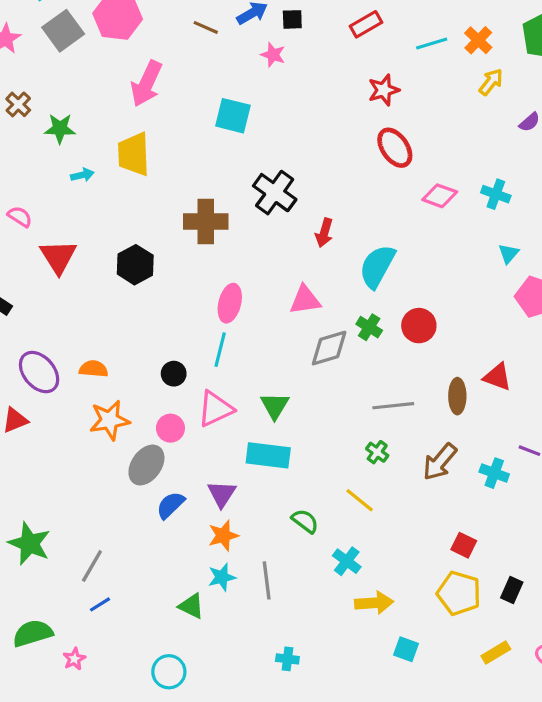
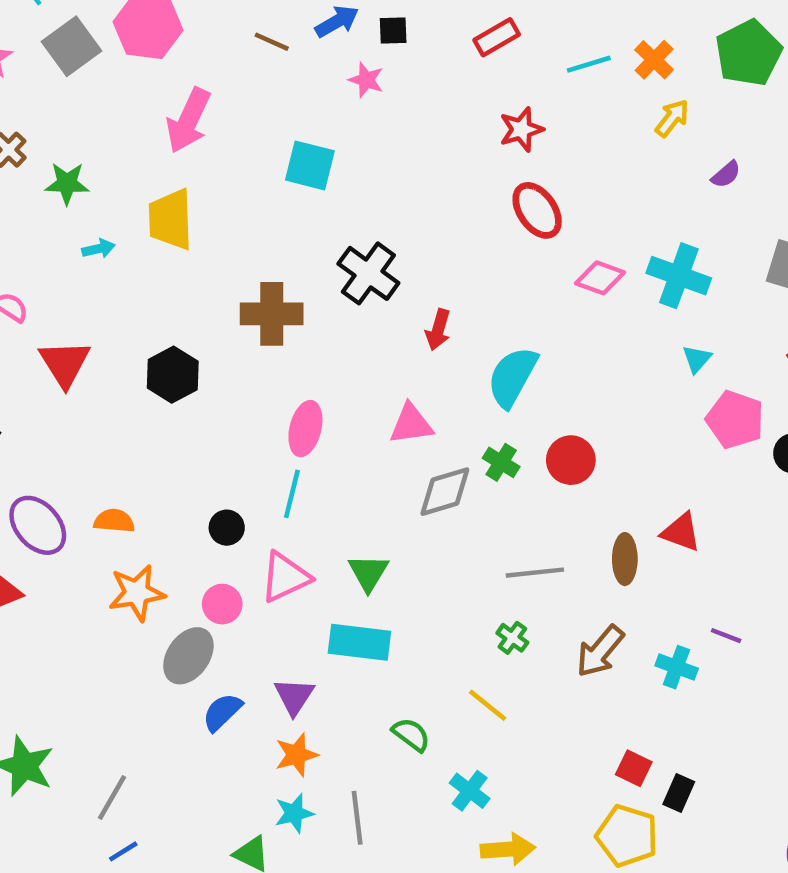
cyan cross: (496, 194) -> (679, 276), size x1.5
black rectangle: (512, 590) -> (679, 793), moved

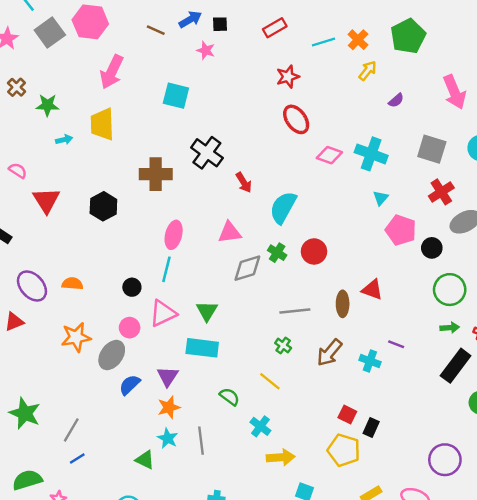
red arrow: (438, 330) -> (244, 182), turned -48
orange star: (137, 593) -> (76, 337), moved
cyan star: (294, 813) -> (168, 438), turned -30

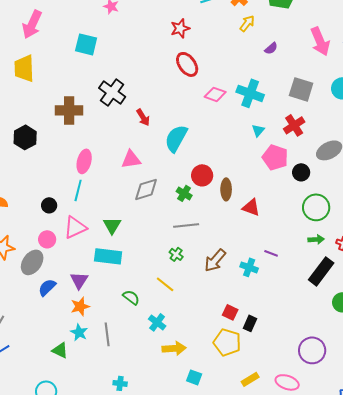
red cross: (441, 192) -> (294, 125), moved
green cross: (277, 253) -> (184, 193), moved
brown ellipse: (343, 304) -> (226, 189), moved

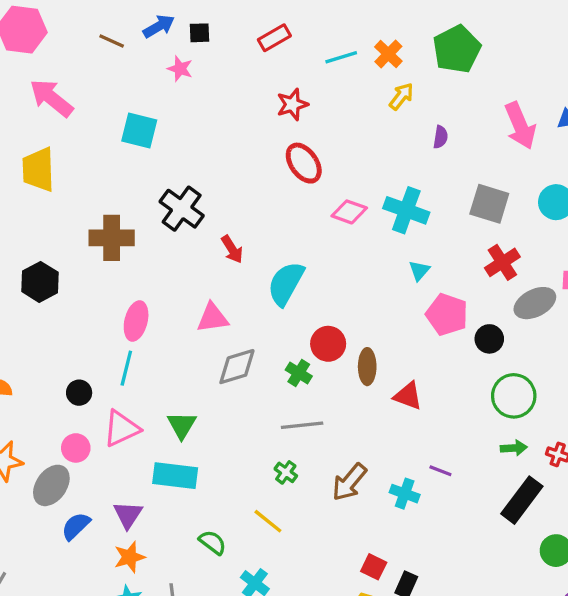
pink arrow: (32, 24) -> (51, 98), turned 104
purple semicircle: (271, 48) -> (440, 137), turned -40
red cross: (294, 125) -> (502, 262), moved

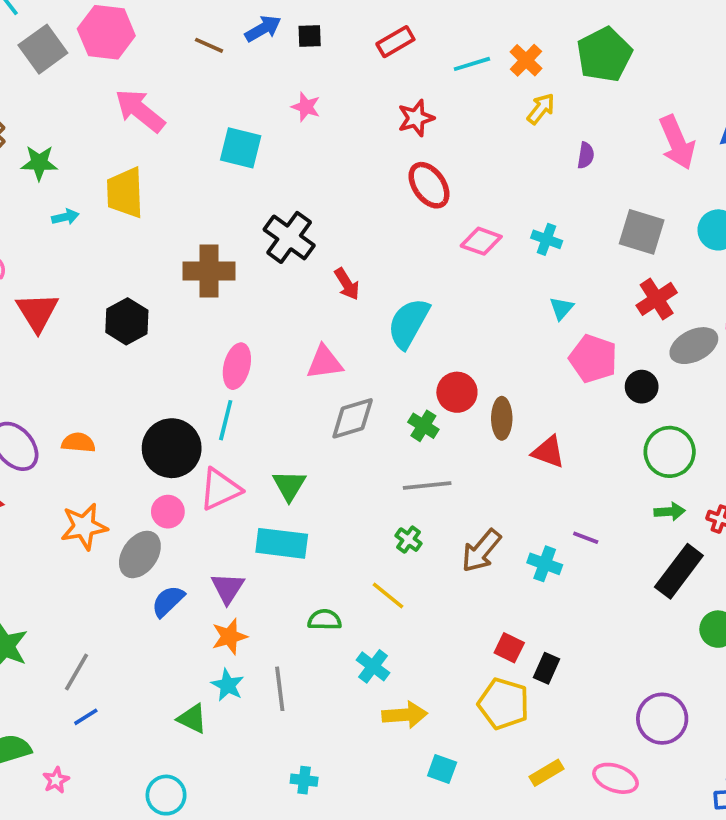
pink star: (180, 69) -> (306, 107), moved
cyan cross: (406, 210) -> (547, 239), size x0.6
black circle: (79, 393) -> (172, 448), size x2.0
green semicircle: (213, 542) -> (325, 620), turned -36

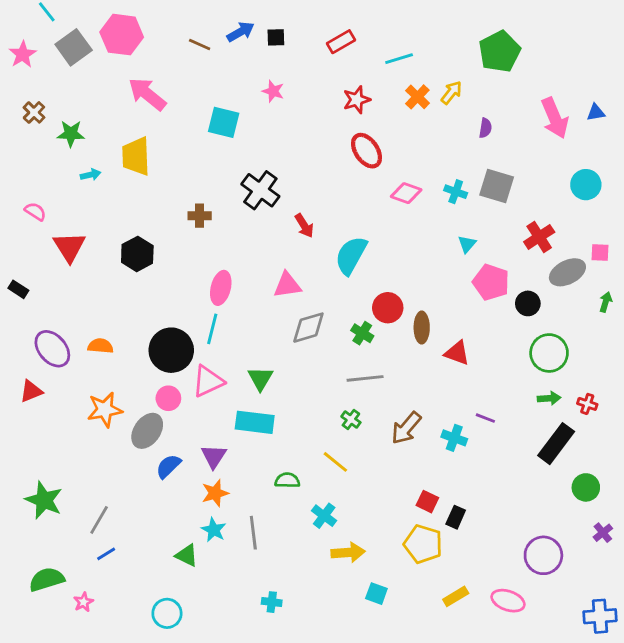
orange cross: (526, 60) -> (417, 97), moved
gray square: (642, 232) -> (497, 186), moved
brown cross: (209, 271) -> (200, 216), size x0.6

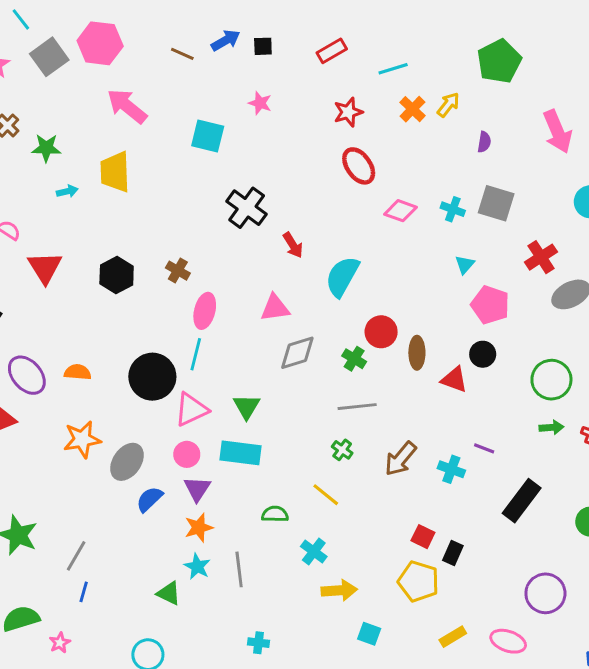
brown cross: (200, 216) -> (178, 271), moved, turned 30
black circle: (528, 303) -> (483, 354), moved
pink circle: (168, 398) -> (187, 454), moved
black rectangle: (556, 444) -> (522, 501), moved
blue line: (106, 554) -> (84, 592), turned -42

